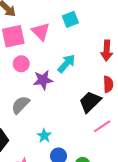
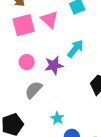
pink circle: (21, 64) -> (27, 62), moved

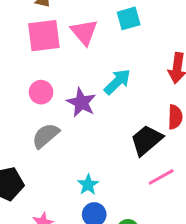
purple star: (54, 65) -> (81, 103), turned 30
cyan star: (57, 118) -> (88, 185), moved

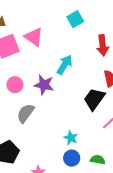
cyan square: (129, 18) -> (75, 19), moved
cyan star: (88, 185) -> (71, 138), moved

